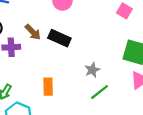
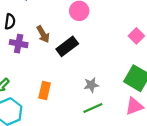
black rectangle: (59, 38) -> (67, 46), turned -75

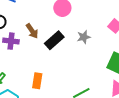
gray star: (91, 85) -> (84, 37), moved

